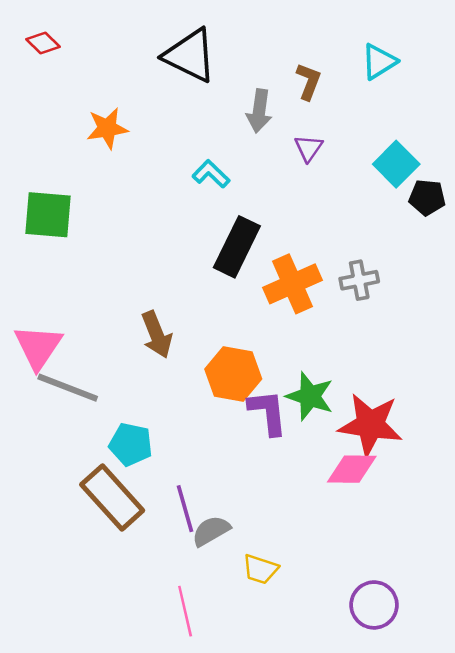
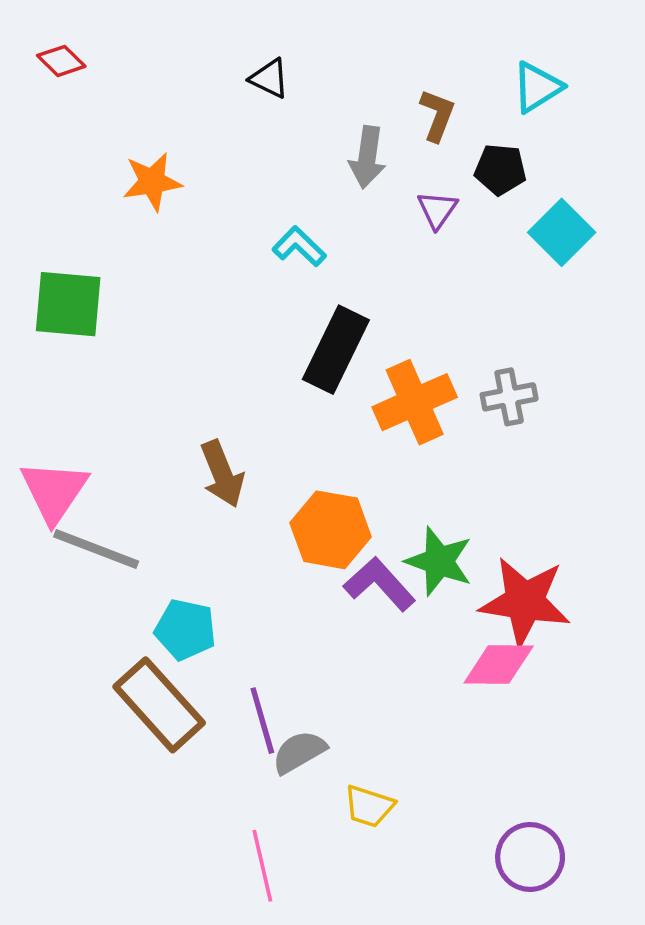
black triangle: (190, 55) -> (269, 78), size x0.5
black pentagon: (427, 197) -> (500, 169), moved
purple L-shape: (268, 412) -> (380, 584), turned -36

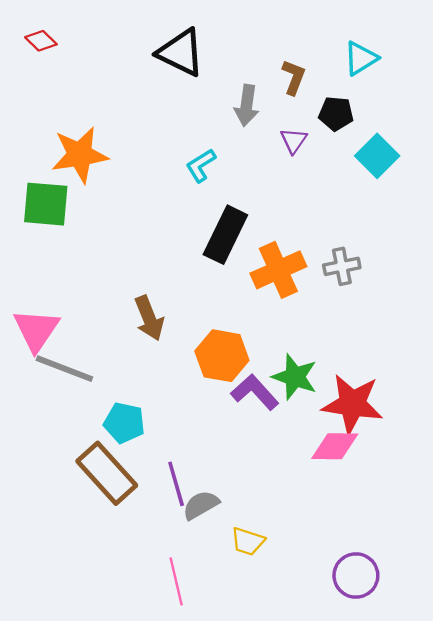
black triangle: (269, 78) -> (181, 52), size x1.8
orange star: (152, 182) -> (80, 155), moved, size x1.4
cyan L-shape: (299, 246) -> (201, 165), turned -76

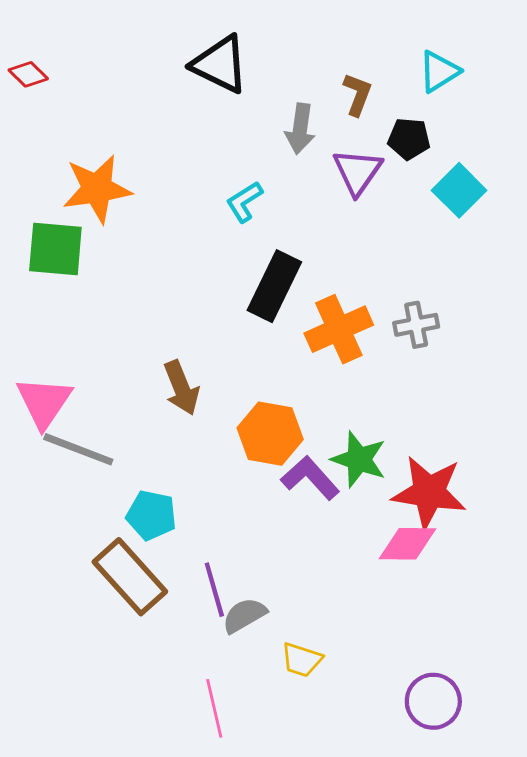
red diamond: (41, 41) -> (28, 74), moved
purple triangle: (294, 141) -> (357, 172), size x1.5

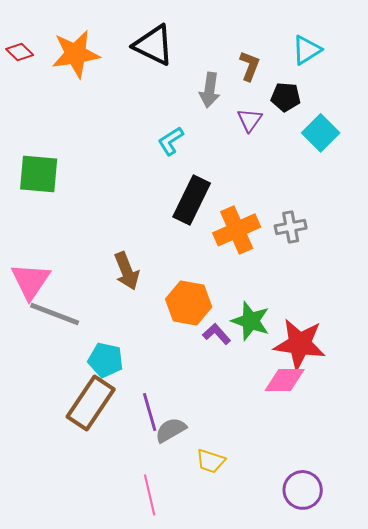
purple triangle: (357, 172) -> (250, 120), size x0.7
orange star: (97, 189) -> (76, 54), moved
purple L-shape: (310, 478) -> (217, 334), size x0.7
brown rectangle: (130, 577) -> (91, 403), turned 76

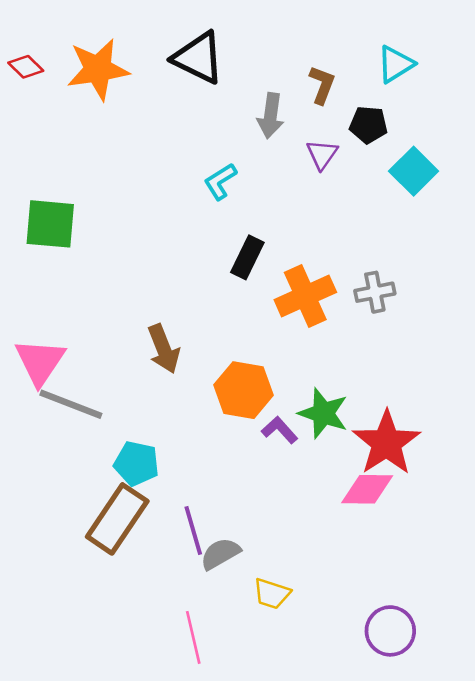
black rectangle: (192, 200) -> (247, 257), size x0.7
red star: (300, 344) -> (386, 443), turned 30

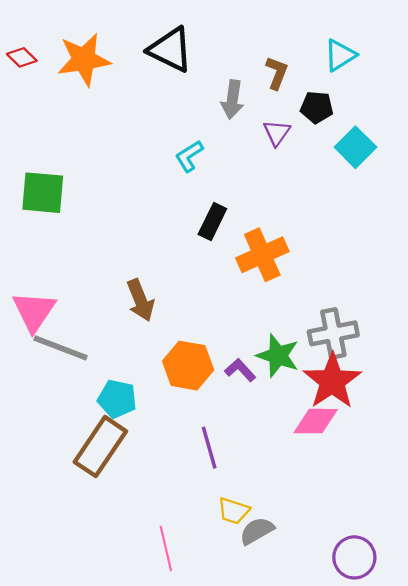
gray cross: (375, 292) -> (333, 333), moved, size x1.4
orange hexagon: (243, 390) -> (188, 366), moved
purple line: (193, 530) -> (209, 448), moved
gray semicircle: (220, 554) -> (257, 531), moved
purple circle: (390, 631) -> (354, 557), moved

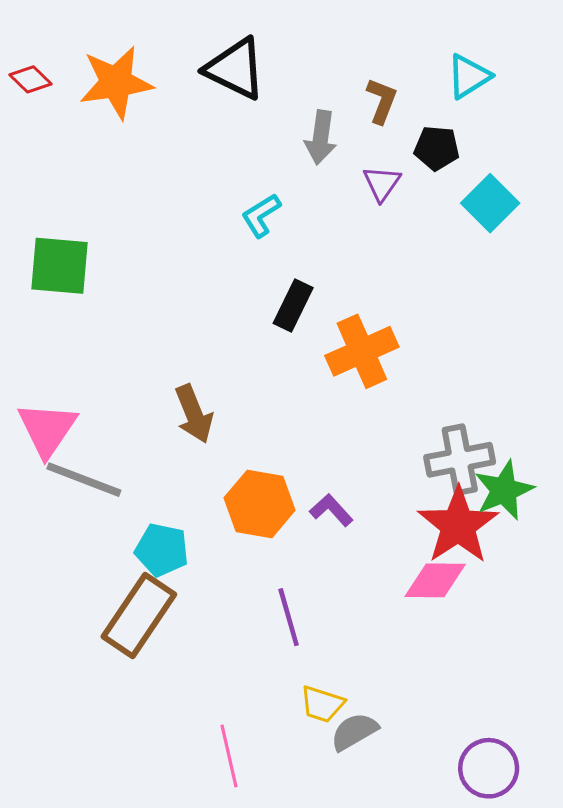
green star: (278, 356) -> (504, 490), moved, turned 30

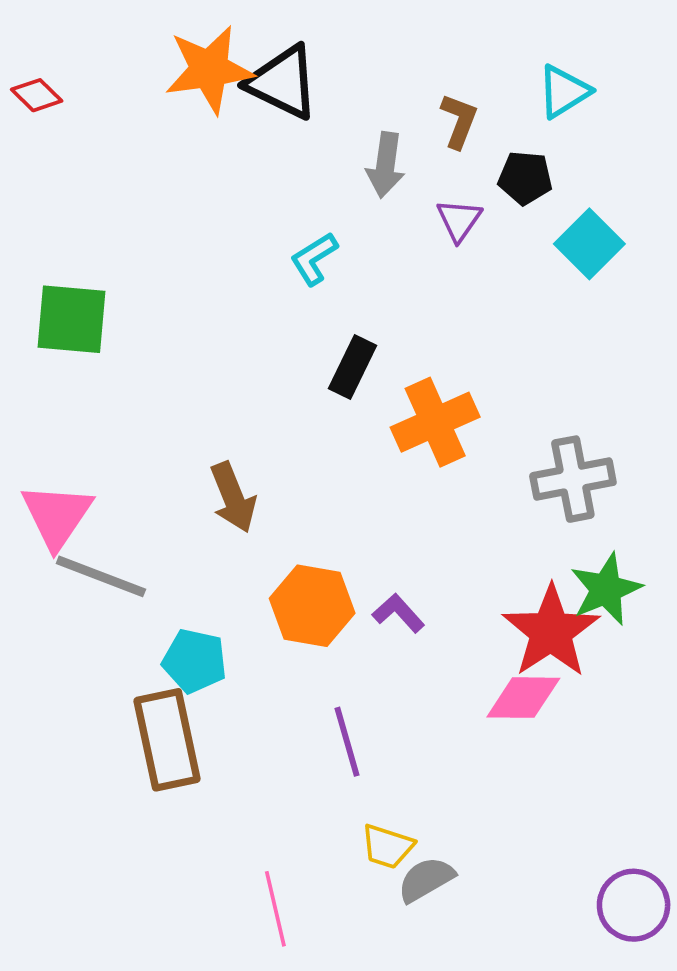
orange star: (116, 82) -> (209, 69), moved
gray cross: (460, 460) -> (573, 479), moved
brown rectangle: (139, 616) -> (167, 740), turned -46
purple circle: (489, 768) -> (634, 905), moved

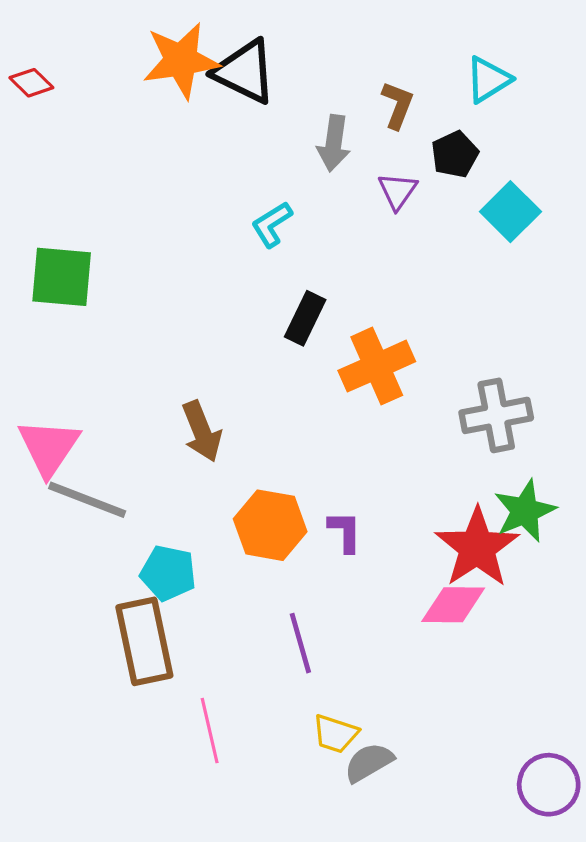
black pentagon: (525, 178) -> (455, 154), turned -30
purple L-shape: (398, 613) -> (345, 532), turned 42
pink line: (275, 909) -> (210, 731), moved

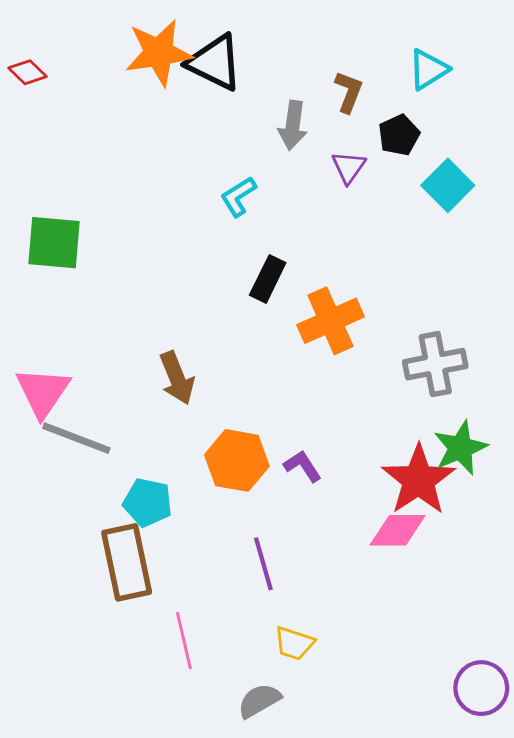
purple L-shape: (345, 532) -> (303, 466), turned -33
gray semicircle: (369, 762) -> (259, 701), moved

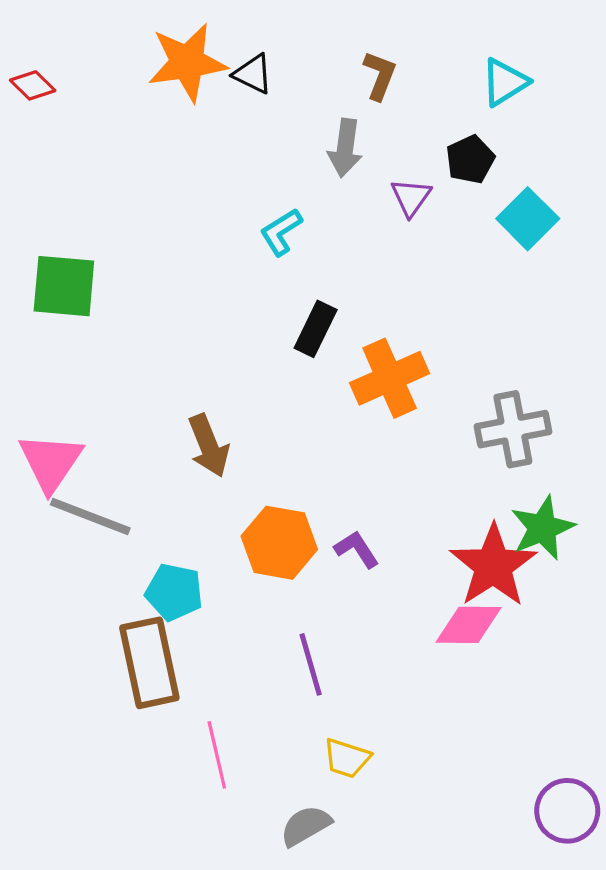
black triangle: (215, 62) -> (253, 74), size x0.6
brown L-shape: (349, 92) -> (380, 76), moved

